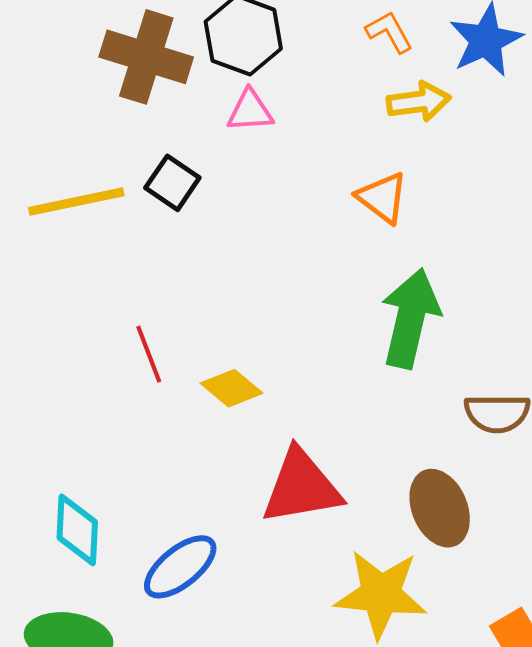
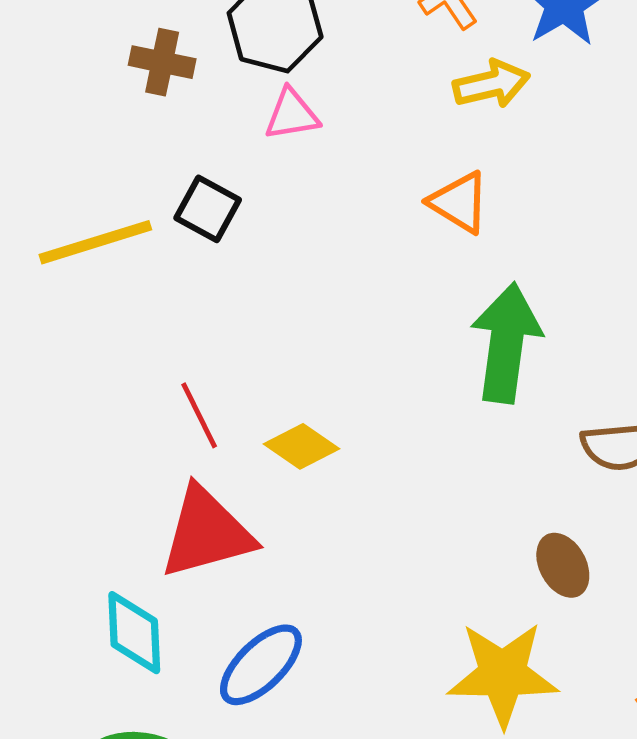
brown cross: (146, 57) -> (162, 62), size x0.6
red triangle: (301, 487) -> (207, 533), moved
brown ellipse: (440, 508) -> (563, 565), size x0.7

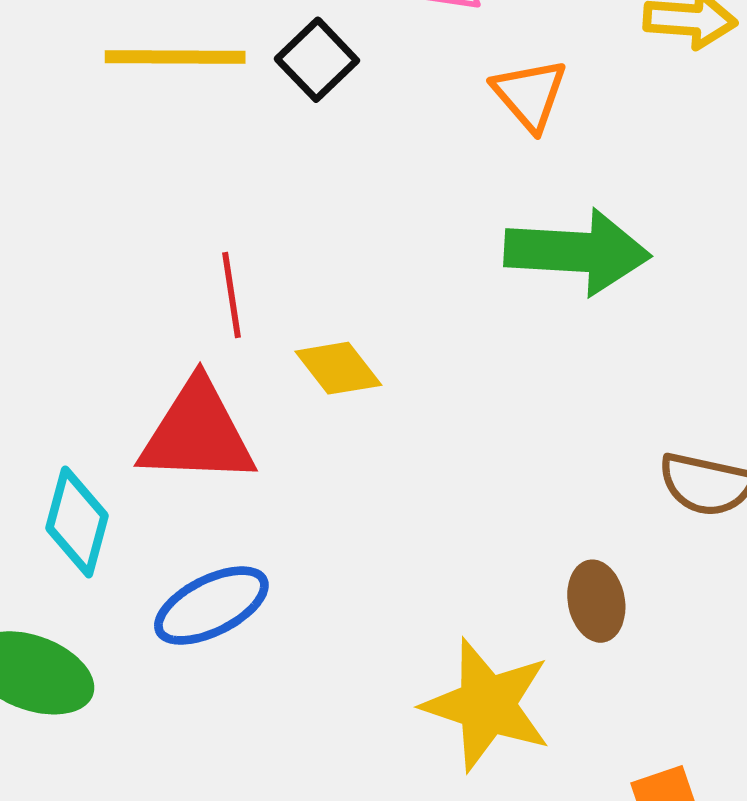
orange triangle: (459, 202) -> (530, 95), moved
green arrow: (506, 343) -> (577, 252), moved, turned 68

